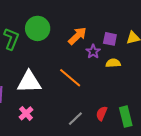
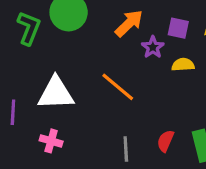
pink cross: (26, 113) -> (51, 141), turned -32
gray line: (75, 119) -> (126, 149), turned -49

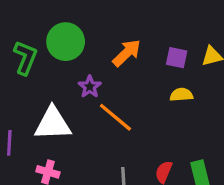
purple star: (153, 47) -> (90, 87), moved

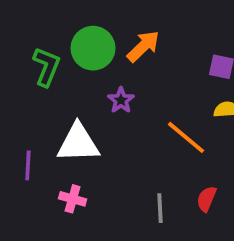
orange arrow: (127, 53) -> (143, 46), moved
orange line: (115, 117) -> (186, 137), moved

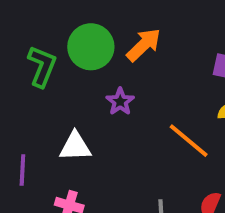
white triangle: (78, 143) -> (75, 147), size x0.7

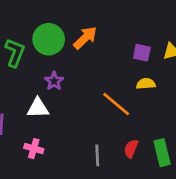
purple star: (120, 102) -> (54, 81), moved

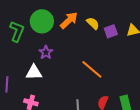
purple square: (142, 53) -> (111, 31), turned -32
yellow semicircle: (146, 84) -> (93, 23), moved, turned 48

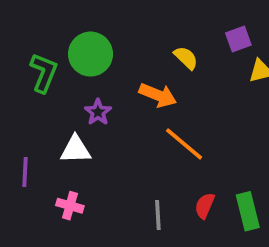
orange arrow: (69, 20) -> (158, 95), moved, turned 66
purple square: (111, 31) -> (238, 39), moved

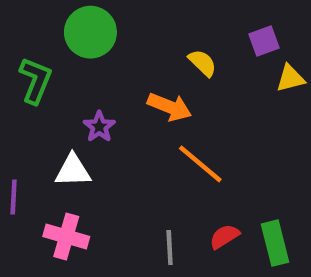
green circle: (90, 54) -> (90, 32), moved
pink cross: (70, 206) -> (66, 236), size x1.4
red semicircle: (205, 206) -> (224, 236), turned 35

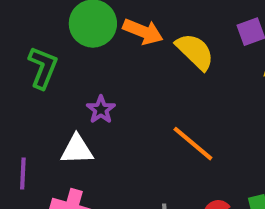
yellow semicircle: (202, 63) -> (195, 52), size x1.5
orange arrow: (170, 107) -> (143, 32), moved

